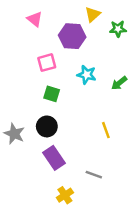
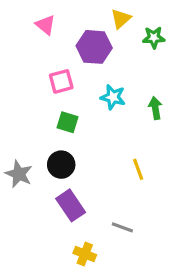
green arrow: (119, 83) -> (155, 108), turned 119
yellow cross: (65, 195) -> (85, 254), turned -35

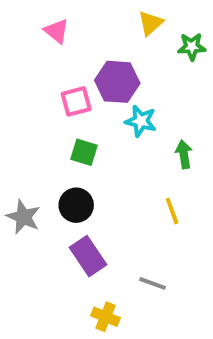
purple hexagon: (94, 47) -> (117, 82), moved
green arrow: (155, 108) -> (184, 154), moved

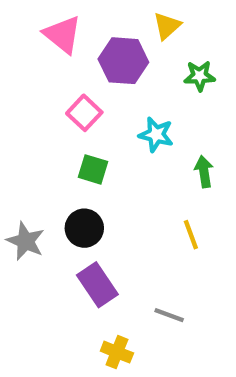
pink triangle: (57, 31) -> (63, 35), size x1.4
green star: (192, 47) -> (200, 76), moved
purple hexagon: (117, 82) -> (123, 61), moved
pink square: (76, 101) -> (84, 113), turned -32

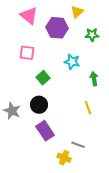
pink square: (84, 113) -> (27, 53), moved, turned -35
green square: (93, 169) -> (43, 78), turned 32
yellow cross: (117, 352) -> (64, 158), moved

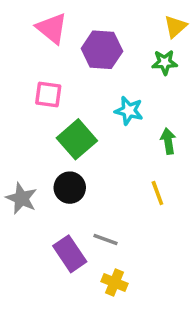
yellow triangle: (77, 12) -> (175, 27), moved
green square: (43, 78) -> (77, 139), size x1.5
purple rectangle: (45, 131) -> (70, 254), moved
gray line: (78, 145) -> (106, 240), moved

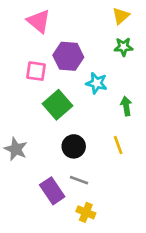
yellow triangle: (175, 27) -> (121, 16), moved
purple hexagon: (102, 50) -> (68, 56), moved
black circle: (70, 188) -> (74, 146), moved

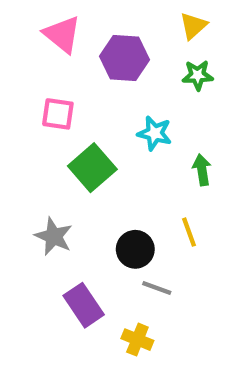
purple hexagon: (68, 56) -> (125, 58), moved
black circle: (74, 146) -> (135, 249), moved
gray star: (16, 149) -> (54, 236), moved
gray line: (79, 180) -> (157, 288), moved

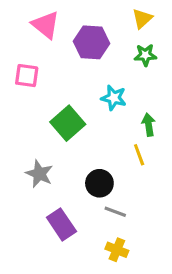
pink square: (58, 114) -> (27, 76), moved
yellow line: (189, 232) -> (139, 155), moved
yellow cross: (137, 340) -> (117, 250), moved

